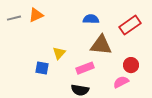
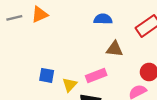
brown triangle: (101, 45) -> (115, 49), size x0.7
yellow triangle: (59, 53) -> (70, 85), moved

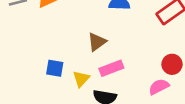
brown triangle: (115, 49) -> (97, 42), moved, turned -42

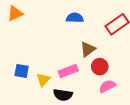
brown triangle: (97, 42) -> (88, 49), moved
red circle: (172, 64) -> (100, 67), moved

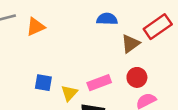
orange triangle: (15, 13) -> (36, 27), moved
brown triangle: (88, 49) -> (130, 44), moved

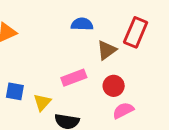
red rectangle: (158, 27) -> (136, 32), turned -32
pink rectangle: (99, 83) -> (74, 78), moved

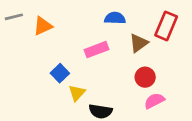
pink rectangle: (74, 78) -> (97, 50), moved
blue square: (15, 91) -> (60, 73), moved, turned 36

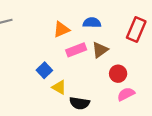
orange triangle: (43, 26) -> (61, 29), moved
brown triangle: (139, 43) -> (100, 50), moved
yellow triangle: (77, 93) -> (59, 87), turned -42

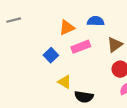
brown triangle: (100, 50) -> (115, 45), moved
blue square: (44, 70) -> (51, 55), moved

